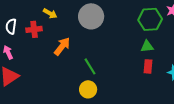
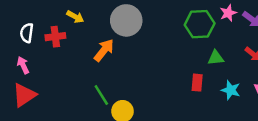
orange arrow: (62, 46) -> (104, 50), moved
green triangle: (147, 46) -> (216, 58), moved
green line: (90, 66) -> (101, 95), moved

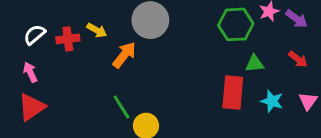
yellow arrow: (75, 17) -> (97, 30), moved
white semicircle: (27, 33) -> (35, 35), turned 42
red rectangle: (197, 83) -> (233, 92), size x1.6

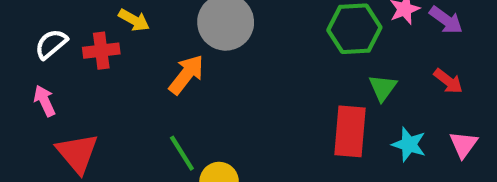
yellow arrow: (97, 30) -> (134, 20), moved
green triangle: (255, 64) -> (383, 88), turned -48
red triangle: (32, 107) -> (77, 153), moved, turned -36

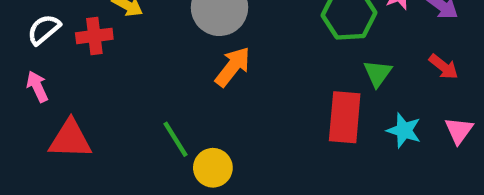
orange arrow: (186, 75) -> (233, 67), moved
red triangle: (77, 153) -> (70, 139), turned -48

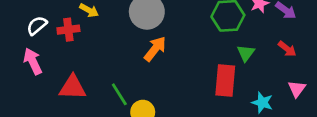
pink arrow: (37, 86) -> (33, 61), size x1.4
cyan star: (404, 130) -> (262, 103), moved
red triangle: (70, 139) -> (73, 87), moved

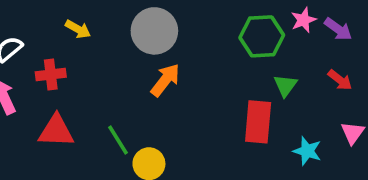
red cross: (68, 30) -> (51, 75), moved

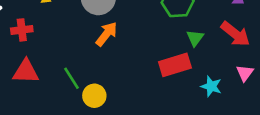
red arrow: (340, 80) -> (235, 34), size x1.6
red rectangle: (258, 122) -> (175, 65), turned 68

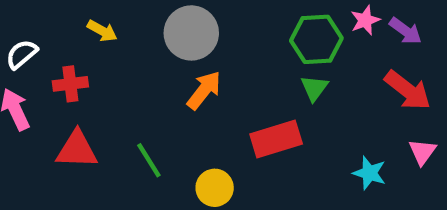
green triangle: (195, 38) -> (314, 88), moved
red rectangle: (175, 65) -> (276, 139), moved
yellow circle: (94, 96) -> (215, 188), moved

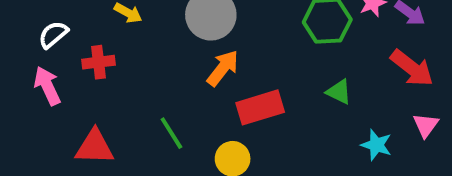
green triangle: (314, 88) -> (339, 92), moved, turned -40
red rectangle: (276, 139) -> (260, 107), moved
red triangle: (77, 150) -> (95, 147), moved

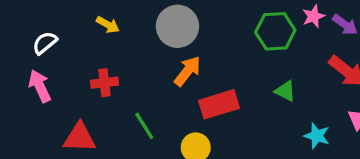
red cross: (99, 62) -> (104, 83), moved

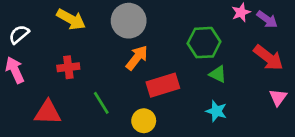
yellow arrow: (108, 25) -> (71, 19), size x1.5
green hexagon: (275, 31) -> (204, 43), moved
cyan star: (317, 136) -> (216, 111), moved

